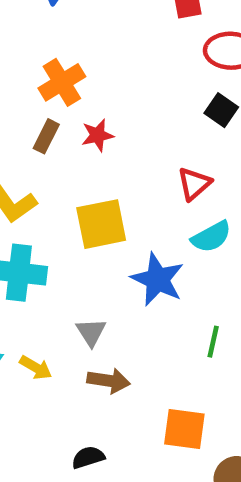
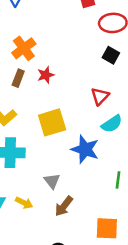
brown arrow: (109, 381) -> (64, 206), turned 125

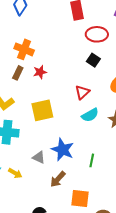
orange cross: (24, 48) -> (24, 49), turned -36
blue star: (85, 149) -> (63, 150), moved
gray triangle: (52, 181) -> (39, 157), turned -32
brown arrow: (64, 206) -> (58, 179), moved

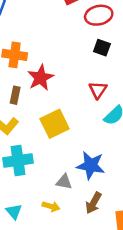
red star: (40, 72) -> (41, 78), size x1.5
brown rectangle: (18, 73) -> (15, 95), moved
yellow arrow: (15, 173) -> (51, 206), moved

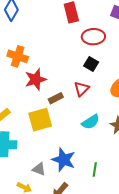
red triangle: (98, 90) -> (82, 89), moved
brown rectangle: (15, 95) -> (56, 98), moved, turned 40

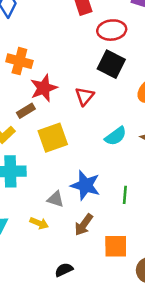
black square: (91, 64) -> (111, 64), size x1.5
red triangle: (82, 89) -> (85, 96), moved
brown rectangle: (56, 98) -> (26, 111), moved

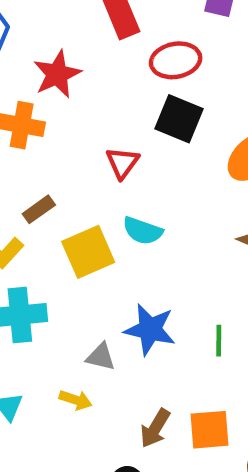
red star: (44, 88) -> (57, 74), moved
red triangle: (85, 96) -> (122, 163), moved
cyan semicircle: (116, 136) -> (143, 231), moved, turned 60
brown arrow: (84, 225) -> (155, 428), moved

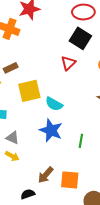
red triangle: (122, 163) -> (68, 63), moved
cyan semicircle: (143, 231) -> (54, 104), moved
gray triangle: (101, 357) -> (13, 138), moved

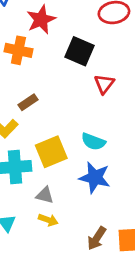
black square: (80, 38) -> (80, 51), moved
yellow square: (29, 91) -> (51, 152), moved

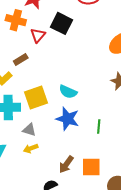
red triangle: (104, 84) -> (38, 35), moved
yellow arrow: (48, 220) -> (31, 148), turned 136

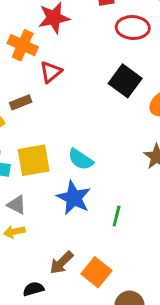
black square: (62, 23) -> (125, 81), moved
orange square: (91, 167) -> (96, 272), turned 30

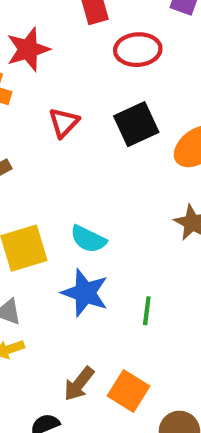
red triangle: (51, 72) -> (64, 123), moved
black square: (125, 81) -> (136, 124), turned 36

